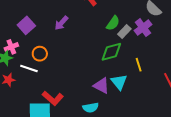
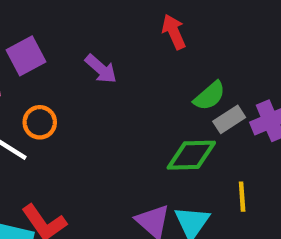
purple arrow: (61, 23) -> (101, 69), turned -105

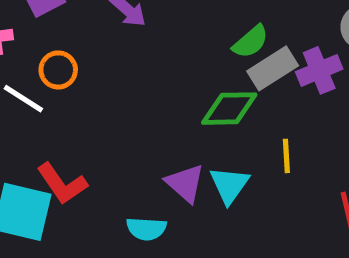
gray rectangle: (229, 119) -> (273, 68), size x1.4

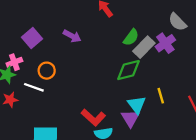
yellow line: (286, 156) -> (161, 96), moved
purple triangle: (185, 183) -> (130, 118), moved, turned 30
red L-shape: (62, 184) -> (93, 117), moved

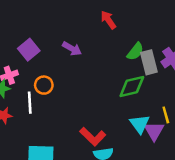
gray rectangle: (144, 47) -> (149, 62), turned -60
white line: (34, 87) -> (30, 103), turned 66
purple triangle: (130, 118) -> (154, 131), moved

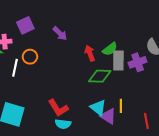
red arrow: (108, 20) -> (90, 53), moved
cyan triangle: (140, 124) -> (98, 108), turned -30
purple triangle: (154, 131) -> (108, 116), turned -42

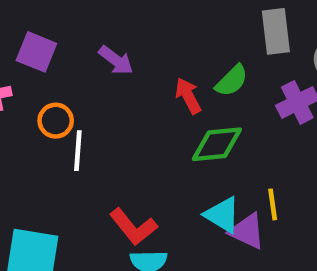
purple square: (25, 25) -> (36, 52), turned -36
gray rectangle: (118, 61) -> (276, 31), moved
white line: (15, 68) -> (78, 151), moved

